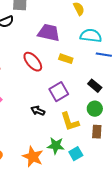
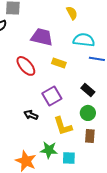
cyan square: (76, 154) -> (69, 158), turned 32

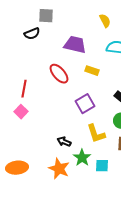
black arrow: (31, 115) -> (64, 142), moved
green star: (49, 150) -> (82, 158), turned 30

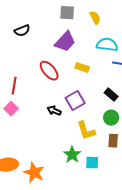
gray square: (46, 16) -> (67, 13), moved
purple trapezoid: (75, 45) -> (65, 42), turned 120
black arrow: (64, 142) -> (54, 111), moved
orange star: (59, 169) -> (34, 173), moved

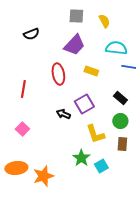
red ellipse: (49, 71) -> (58, 74), turned 30
pink square: (11, 109) -> (22, 129), moved
cyan square: (92, 163) -> (101, 166), turned -32
orange star: (34, 173) -> (43, 176), turned 30

